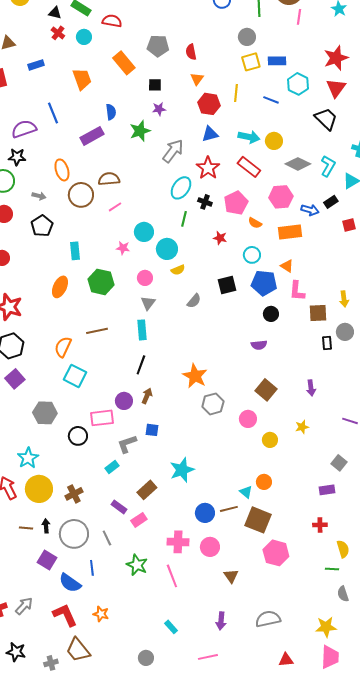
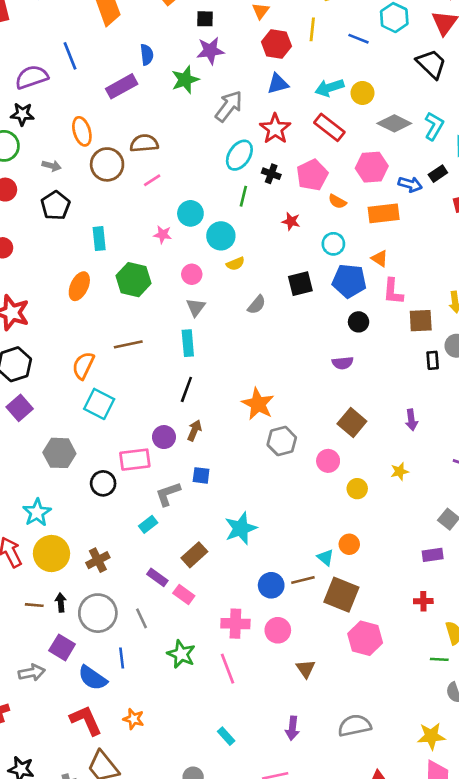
purple star: (159, 109) -> (210, 51), size x1.5
cyan arrow: (249, 137) -> (329, 88), turned 150
pink rectangle: (139, 520) -> (184, 595), turned 70
gray arrow: (24, 606) -> (32, 673), moved, turned 36

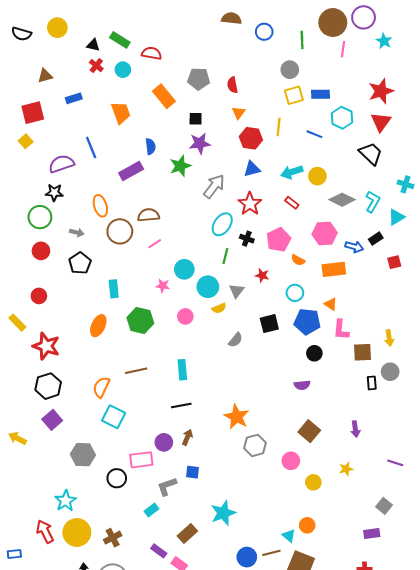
red rectangle: (329, 127) -> (292, 203), size x0.6
gray triangle: (196, 307) -> (237, 291), moved
black line: (186, 389) -> (181, 406), turned 60

